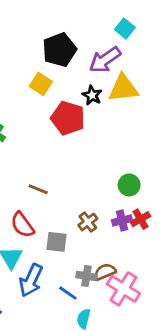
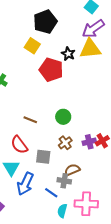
purple arrow: (105, 60) -> (93, 29), moved
green circle: (129, 185) -> (63, 117), moved
brown semicircle: (105, 272) -> (72, 170), moved
pink cross: (123, 289) -> (86, 204), moved, turned -30

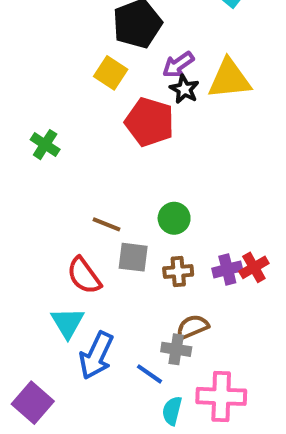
purple arrow: (93, 29) -> (178, 65), moved, size x0.7
brown cross: (65, 143) -> (178, 271), turned 32
gray square: (43, 157) -> (133, 257), moved

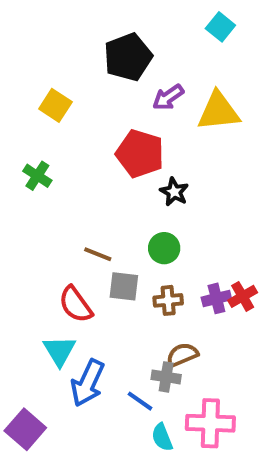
yellow square: (111, 73) -> (55, 105), moved
black star: (184, 89) -> (174, 192), moved
cyan semicircle: (172, 411) -> (162, 437), turned -36

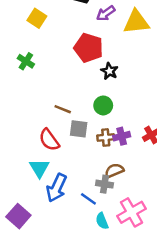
purple cross: (216, 298) -> (122, 136), moved
pink cross: (210, 423) -> (131, 212), turned -32

